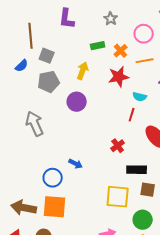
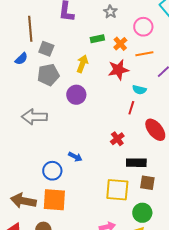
gray arrow: (35, 124) -> (34, 117), turned -65

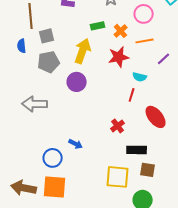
gray square: (46, 49) -> (47, 36), turned -35
blue semicircle: (21, 59) -> (22, 46), turned 128
yellow arrow: (82, 64) -> (83, 51), size x1.4

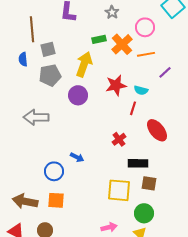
orange cross: (121, 31) -> (122, 44), size x1.5
red star: (119, 57) -> (116, 85), moved
orange square: (55, 187) -> (56, 200), size x0.7

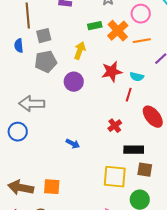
yellow arrow: (84, 64) -> (80, 51), size x0.7
blue circle: (54, 171) -> (18, 132), moved

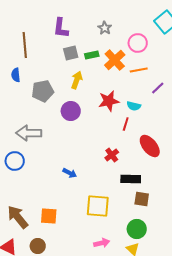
gray square: (44, 36) -> (71, 53), moved
yellow square: (115, 177) -> (98, 206), moved
brown arrow: (21, 188) -> (18, 217), turned 40

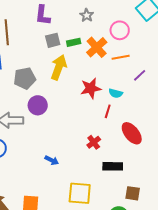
yellow arrow: (77, 80) -> (59, 67), size x1.4
purple circle: (71, 111) -> (38, 105), moved
brown square: (142, 199) -> (133, 193), moved

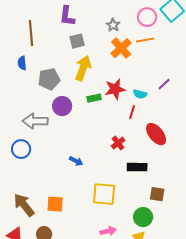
gray star: (87, 15) -> (113, 25), moved
pink circle: (120, 30) -> (147, 17), moved
green rectangle: (74, 42) -> (94, 98), moved
orange line: (121, 57) -> (145, 40), moved
purple line: (140, 75) -> (164, 84), moved

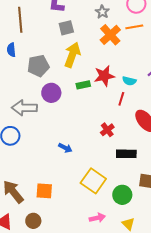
yellow square: (104, 194) -> (93, 181), turned 30
green circle: (143, 217) -> (122, 195), moved

